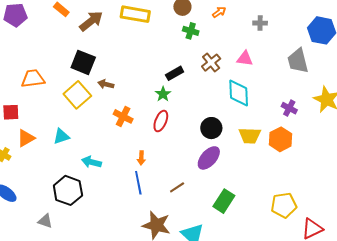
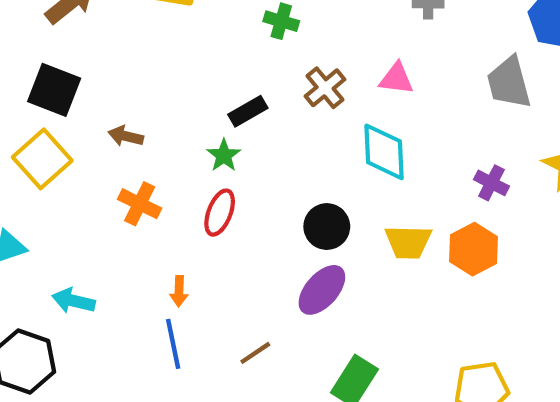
brown arrow: (106, 84) -> (126, 136), moved

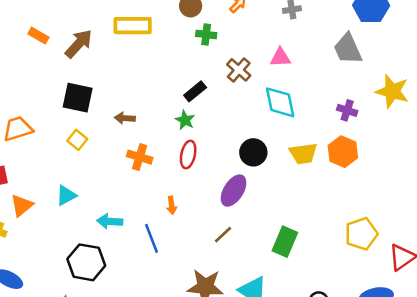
yellow square: (42, 159) -> (77, 140), size x0.6
purple ellipse: (322, 290) -> (234, 191), moved
blue line: (173, 344) -> (152, 238), moved

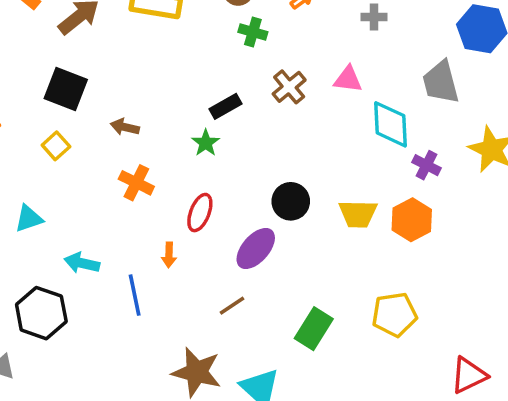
cyan diamond: (280, 102) -> (390, 124), moved
red ellipse: (188, 155) -> (200, 213), moved
yellow pentagon: (361, 234) -> (394, 315), moved

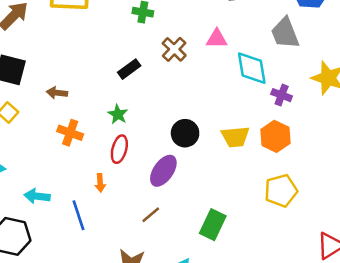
green star: (206, 143) -> (118, 114), moved
yellow pentagon: (394, 315) -> (281, 191), moved

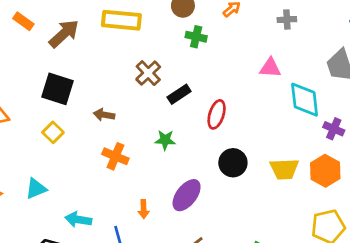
brown cross: (174, 49) -> (148, 73), moved
green star: (118, 114) -> (165, 140), turned -30
red ellipse: (119, 149) -> (217, 114), moved
purple ellipse: (163, 171) -> (187, 195), moved

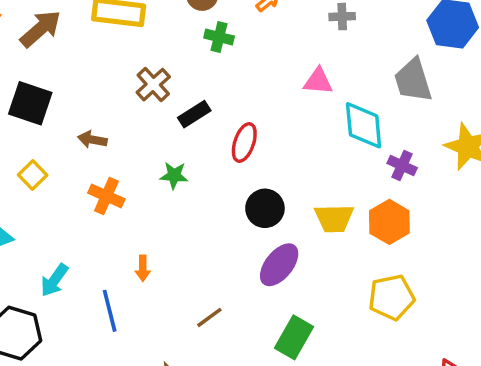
yellow square: (53, 132) -> (33, 175), moved
purple ellipse: (187, 195) -> (279, 265), moved
cyan arrow: (78, 220) -> (54, 280), turned -65

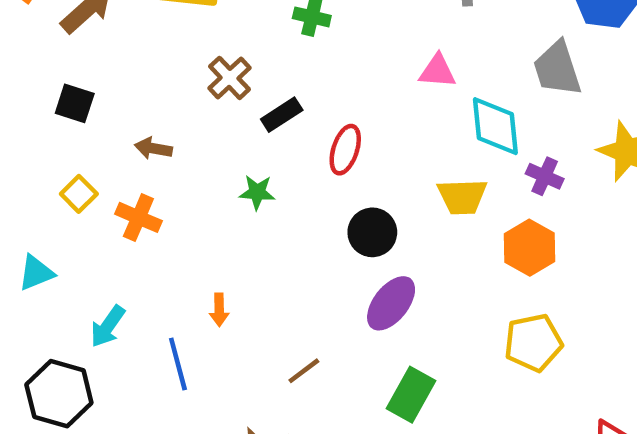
black square: (30, 103) -> (75, 103), size x0.7
orange cross: (106, 196) -> (138, 217), moved
yellow trapezoid: (334, 218) -> (462, 197), moved

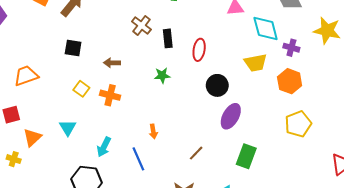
black rectangle: (282, 115) -> (168, 38), turned -54
cyan triangle: (36, 273) -> (68, 128), turned -30

